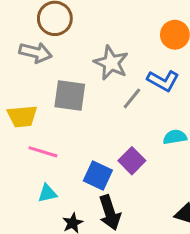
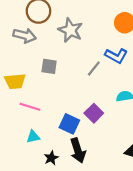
gray star: (111, 63) -> (70, 30), moved
gray square: (70, 95) -> (49, 66), size x0.7

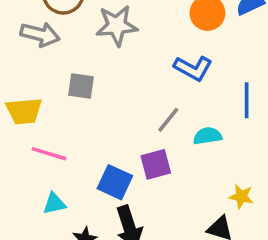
gray star: (70, 30) -> (117, 26), turned -30
gray line: (94, 69) -> (168, 120), moved
purple square: (94, 113) -> (156, 164), turned 30

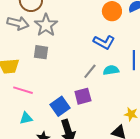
gray star: (117, 26) -> (46, 25), moved, turned -30
cyan semicircle: (207, 136) -> (111, 70), moved
blue square: (115, 182) -> (60, 106), turned 30

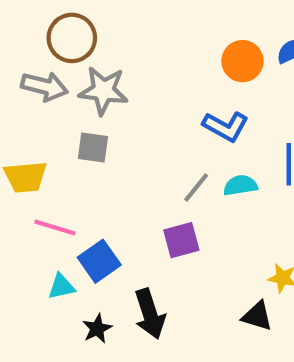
gray star: (46, 25) -> (103, 91), turned -30
blue square: (60, 106) -> (99, 261), moved

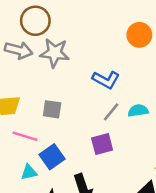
blue L-shape: (226, 126) -> (106, 80), moved
gray square: (93, 147) -> (52, 109), moved

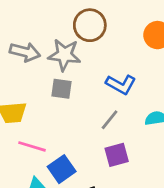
brown circle: (35, 21) -> (90, 25), moved
gray square: (52, 109) -> (62, 89), moved
gray line: (111, 112) -> (110, 120), moved

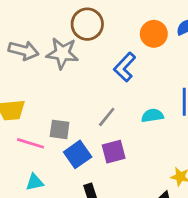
blue L-shape: (121, 84) -> (125, 67), moved, turned 104
gray square: (62, 89) -> (60, 129), moved
blue square: (62, 169) -> (78, 154), moved

